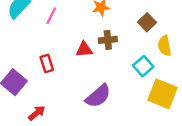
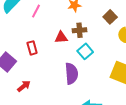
cyan square: (143, 66) -> (85, 51), moved
purple semicircle: (98, 96) -> (71, 74), turned -55

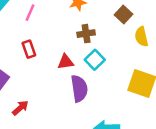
red triangle: (61, 37) -> (65, 62), moved
red rectangle: (32, 48) -> (29, 49), moved

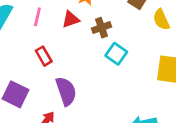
red triangle: (65, 62) -> (71, 19), moved
purple semicircle: (79, 89) -> (66, 91), moved

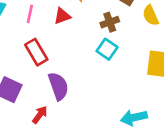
brown cross: (102, 28) -> (110, 22), moved
red rectangle: (44, 56) -> (36, 52), size x1.4

